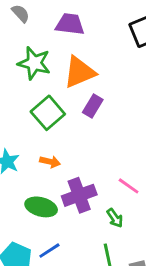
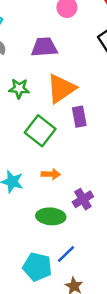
green star: (34, 63) -> (19, 89), size x0.7
purple rectangle: (93, 106) -> (79, 117), turned -30
purple cross: (79, 195) -> (83, 199), size x0.7

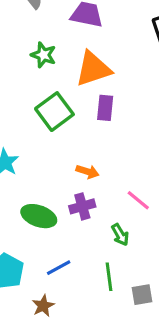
orange arrow: (51, 174) -> (88, 172), moved
blue line: (66, 254) -> (59, 268), moved

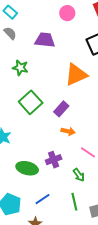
orange triangle: (93, 69) -> (76, 75), moved
purple rectangle: (105, 108) -> (61, 109), moved, turned 42
orange arrow: (88, 172) -> (68, 131), moved

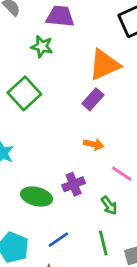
green star: (20, 68) -> (42, 46), moved
green square: (31, 102) -> (24, 93), moved
purple rectangle: (61, 109) -> (93, 99), moved

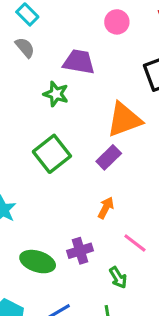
green square: (24, 93) -> (52, 154), moved
orange arrow: (94, 144) -> (106, 208), turned -78

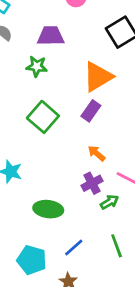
orange arrow: (106, 208) -> (97, 153), turned -66
purple cross: (80, 251) -> (92, 183), moved
green arrow: (118, 277) -> (109, 202), moved, turned -78

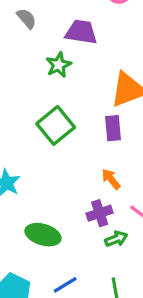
green star: (37, 66) -> (59, 65), turned 30
purple rectangle: (91, 111) -> (113, 128), turned -50

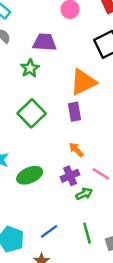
green ellipse: (43, 235) -> (30, 175), moved, turned -35

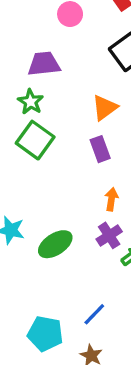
orange triangle: (83, 82) -> (105, 108), size x0.7
green square: (32, 113) -> (35, 140), moved
orange arrow: (76, 150) -> (111, 199), turned 63

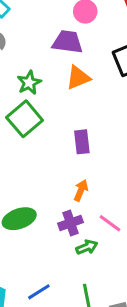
purple trapezoid: (44, 64) -> (67, 42), moved
orange triangle: (105, 108) -> (78, 78), moved

